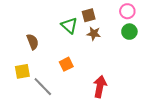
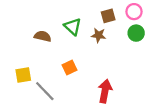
brown square: (89, 15) -> (108, 16), moved
brown semicircle: (33, 42) -> (43, 36), moved, turned -56

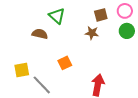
green triangle: (73, 27) -> (57, 16), moved

